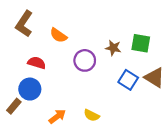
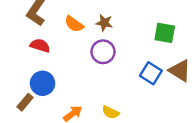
brown star: (113, 48) -> (104, 23), moved
red semicircle: (37, 63) -> (40, 46), moved

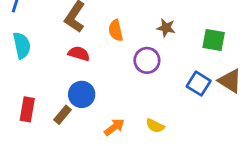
brown star: (104, 23) -> (166, 28), moved
orange semicircle: (74, 24) -> (116, 30), turned 42

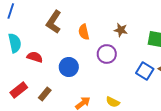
red semicircle: (79, 54) -> (35, 57), moved
blue circle: (82, 94) -> (69, 67), moved
red rectangle: (27, 109) -> (19, 90), turned 42

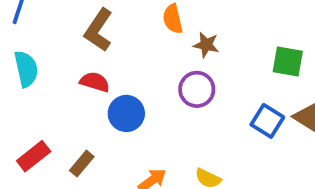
brown star: (121, 30) -> (206, 45), moved
orange semicircle: (84, 32) -> (173, 19), moved
red semicircle: (35, 57) -> (95, 82), moved

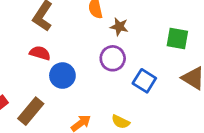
blue square: (267, 121) -> (144, 81), moved
brown rectangle: (82, 164) -> (31, 111), size x1.5

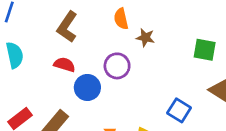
purple circle: (113, 58) -> (117, 66), moved
blue square: (144, 81) -> (179, 110), moved

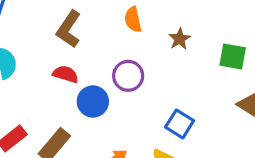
brown star: (145, 38) -> (180, 39), moved, turned 30
blue square: (179, 110) -> (180, 124), moved

